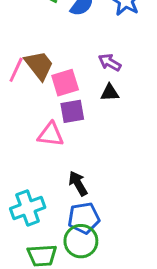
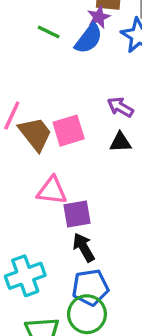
brown trapezoid: (39, 65) -> (35, 134), moved
purple square: (72, 111) -> (77, 214), moved

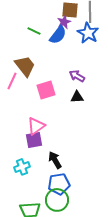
brown trapezoid: (35, 134) -> (25, 66), moved
pink triangle: (52, 191) -> (36, 126), turned -42
purple square: (77, 214) -> (34, 140), moved
cyan cross: (25, 276) -> (22, 167), moved, size x0.7

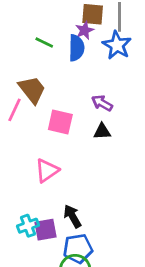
blue semicircle: (58, 35) -> (76, 48), turned -36
pink square: (46, 90) -> (60, 122), turned 30
purple square: (34, 140) -> (46, 230), moved

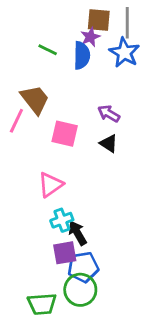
black triangle: (102, 131) -> (109, 143), turned 36
cyan cross: (28, 226) -> (62, 220), moved
purple square: (46, 230) -> (65, 253), moved

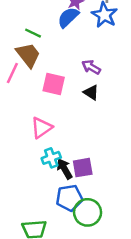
green line: (48, 50) -> (33, 33), moved
blue semicircle: (82, 55) -> (68, 17), turned -135
purple square: (65, 253) -> (83, 168), moved
green circle: (80, 290) -> (88, 212), moved

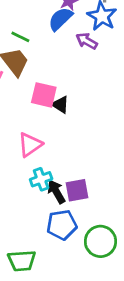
purple arrow: (91, 67) -> (87, 41), moved
black triangle: (91, 92) -> (60, 105), moved
green circle: (88, 212) -> (100, 241), moved

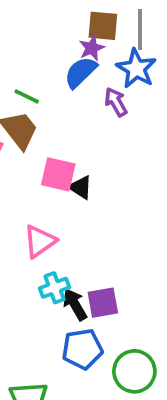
purple arrow: (87, 41) -> (116, 102), turned 30

